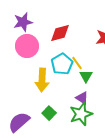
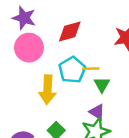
purple star: (23, 22) -> (24, 18), turned 30
yellow line: (77, 63) -> (91, 69), turned -56

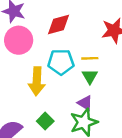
yellow line: (91, 69) -> (90, 58), moved
cyan pentagon: (72, 70) -> (61, 62), turned 30

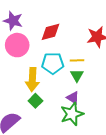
green square: (45, 121) -> (35, 101), moved

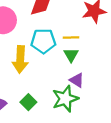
purple triangle: (73, 98) -> (77, 80), moved
green square: (35, 101) -> (28, 102), moved

